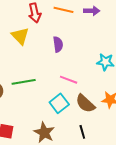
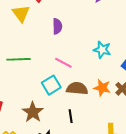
brown semicircle: (85, 104) -> (77, 88), turned 135

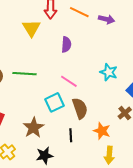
brown semicircle: (77, 88) -> (80, 108), turned 60
orange star: (102, 88) -> (102, 131), moved

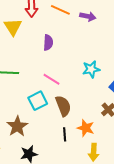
cyan star: (109, 72) -> (91, 69), turned -30
black line: (71, 135) -> (65, 134), moved

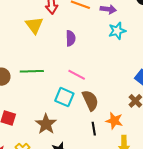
cyan star: (91, 69) -> (117, 31), moved
cyan square: (38, 101) -> (64, 97), turned -36

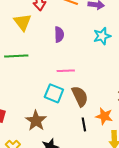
cyan star: (117, 31) -> (102, 36), moved
green line: (32, 71) -> (16, 56), moved
pink line: (77, 75) -> (66, 71), turned -30

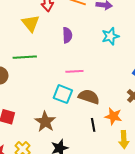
brown semicircle: (80, 96) -> (89, 97), turned -45

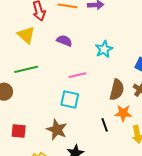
purple semicircle: (67, 35) -> (64, 41), turned -56
cyan star: (110, 36) -> (104, 49), moved
brown semicircle: (89, 97) -> (117, 90), moved, turned 95

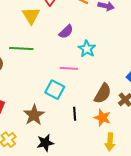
purple semicircle: (64, 41) -> (66, 32), turned 98
cyan star: (104, 49) -> (87, 49), moved, turned -30
black line: (105, 125) -> (75, 114), moved

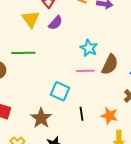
purple semicircle: (66, 32) -> (55, 23), moved
pink line: (69, 68) -> (85, 71), moved
brown semicircle: (103, 93) -> (110, 65), moved

